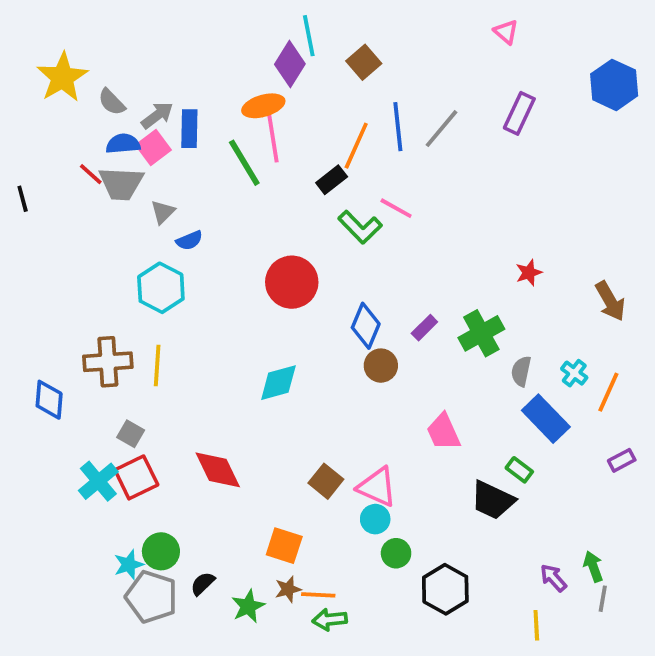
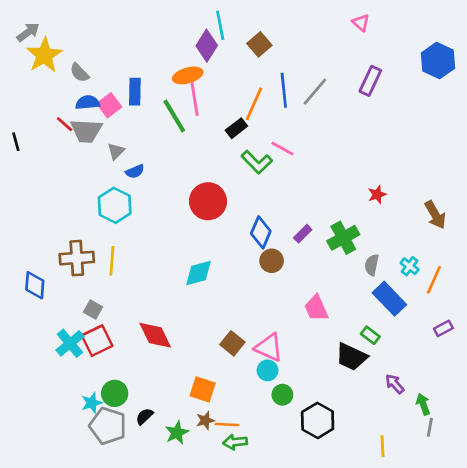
gray arrow: (157, 115) -> (28, 32), moved
purple arrow: (553, 578) -> (395, 384), moved

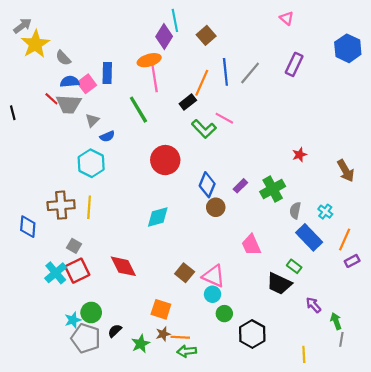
green line: (174, 116) -> (138, 110), moved
orange line: (434, 280) -> (345, 239), moved

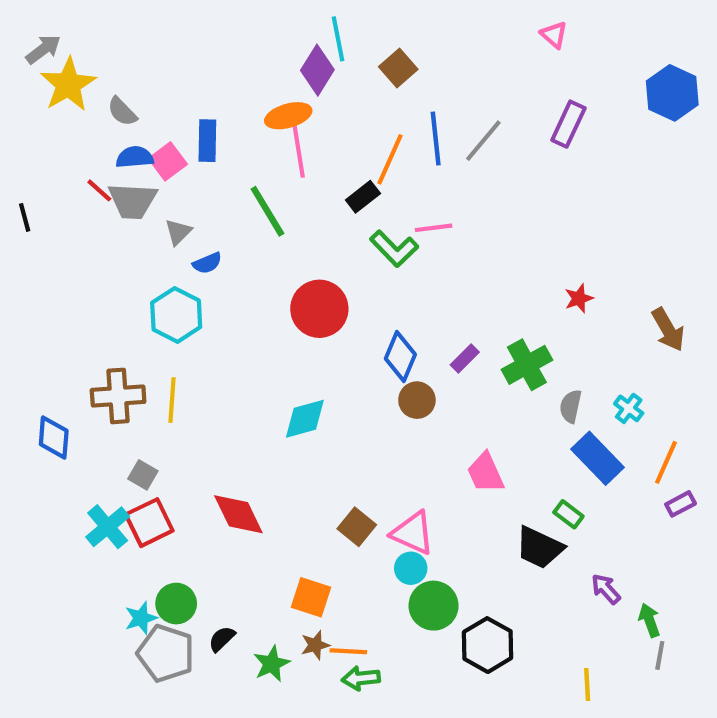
pink line: (224, 118) -> (434, 228), turned -36
green circle: (224, 314) -> (434, 606), size x1.5

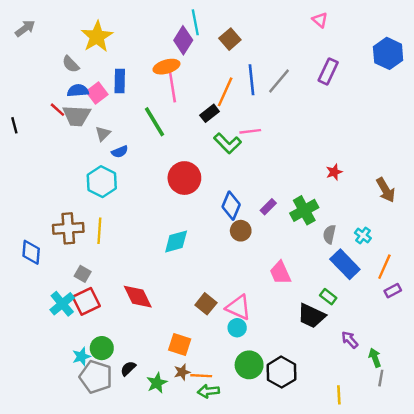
yellow star: (68, 85) -> (97, 37), moved
green circle: (434, 606) -> (249, 365), moved

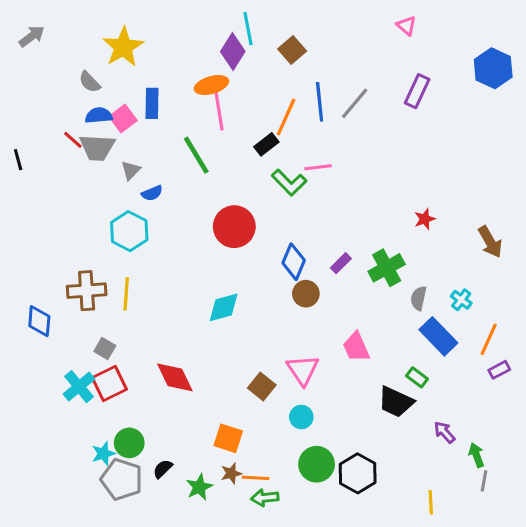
pink triangle: (238, 307) -> (303, 370), moved, turned 32

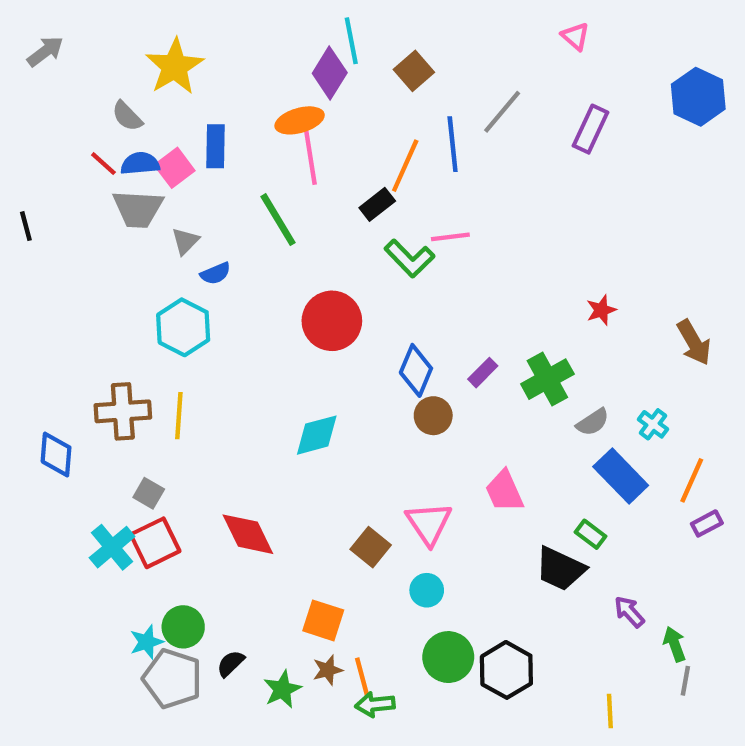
gray line: (355, 103) -> (502, 112), moved
red line: (73, 140) -> (103, 164), moved
gray semicircle: (419, 298) -> (593, 422), turned -135
orange line: (256, 478) -> (362, 676), turned 72

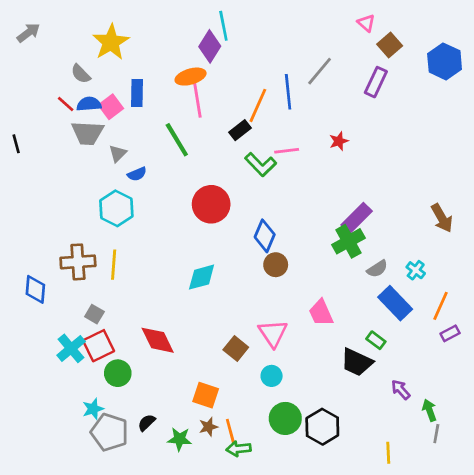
brown square: (414, 71) -> (390, 45), moved
red star: (601, 310) -> (339, 141), moved
purple rectangle: (483, 373) -> (357, 218), moved, size x1.6
green circle: (183, 627) -> (118, 373), moved
green star: (282, 689) -> (180, 439), turned 30

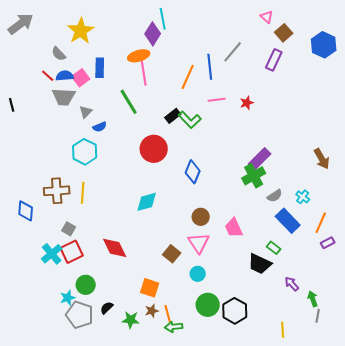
gray arrow: (28, 33) -> (21, 24), size x1.5
black rectangle: (240, 130) -> (173, 116), moved
pink line: (287, 151) -> (217, 100), moved
brown circle: (276, 265) -> (201, 217), moved
green circle: (118, 373) -> (86, 285), moved

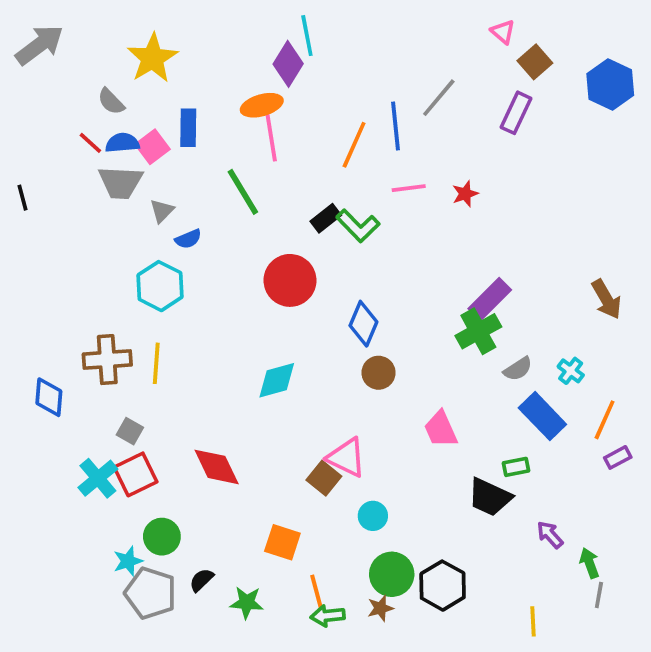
brown circle: (201, 217) -> (379, 373), moved
pink triangle: (199, 243) -> (347, 457), moved, turned -30
green rectangle: (274, 248) -> (516, 467), turned -48
brown star: (152, 311) -> (380, 608), moved

